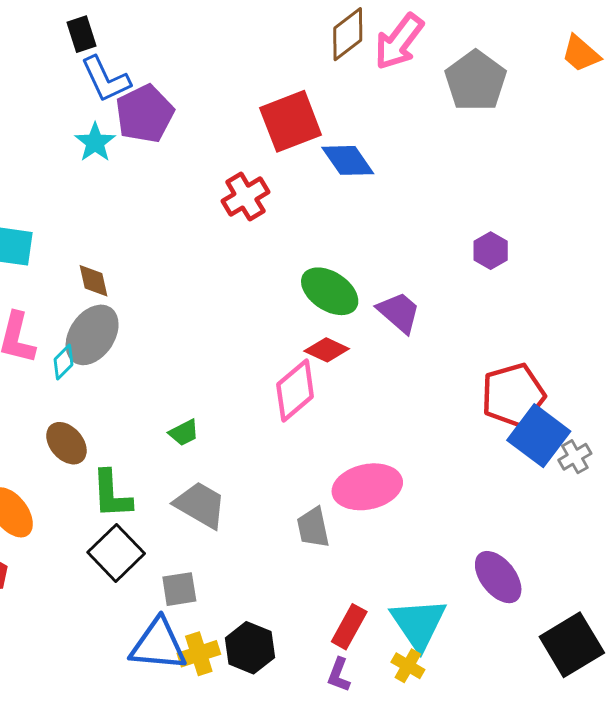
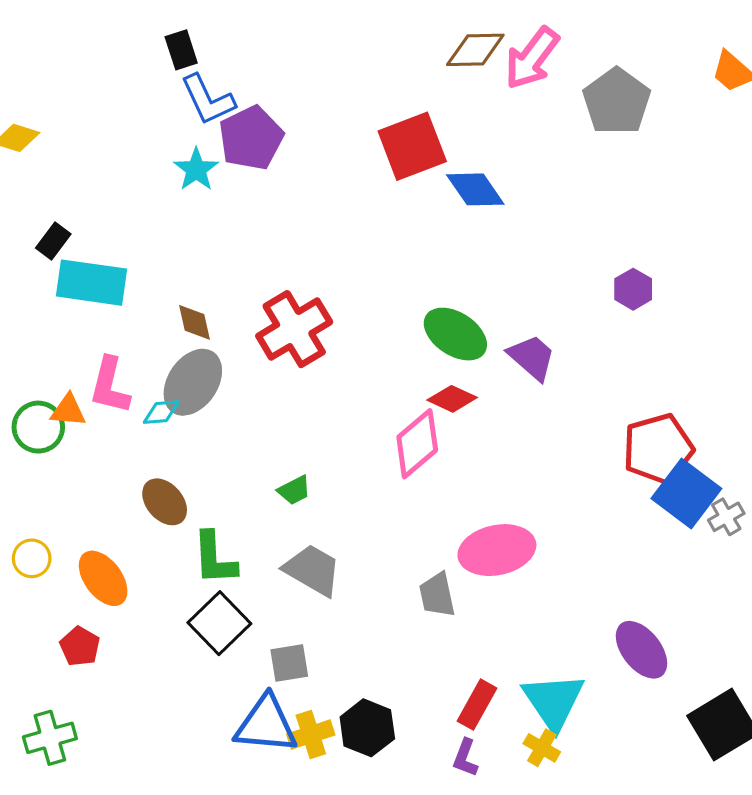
brown diamond: (348, 34) -> (475, 50), turned 36
red cross: (245, 197) -> (294, 329), moved, size x1.4
cyan diamond: (63, 362) -> (161, 412), turned 40

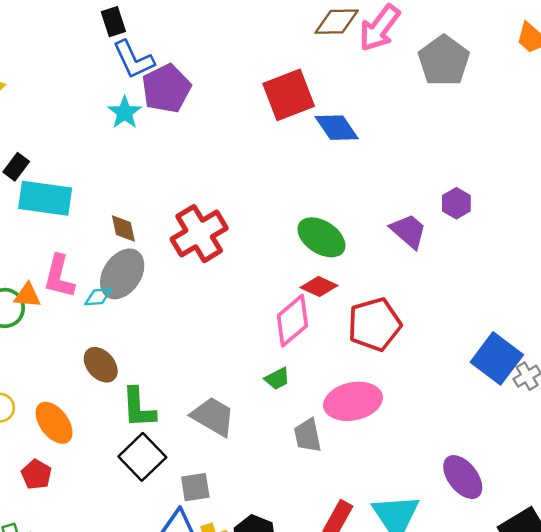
purple trapezoid: (532, 357) -> (409, 231), moved
red pentagon: (658, 449) -> (374, 324), moved
green trapezoid: (294, 490) -> (277, 379), moved

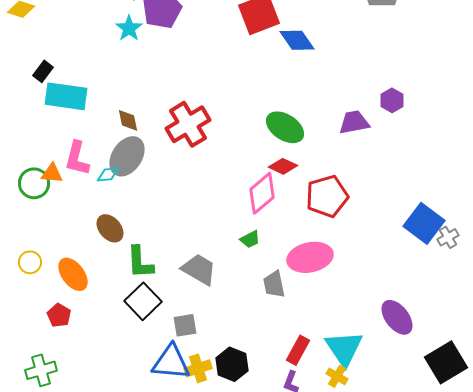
purple trapezoid: (409, 231) -> (354, 122), turned -52

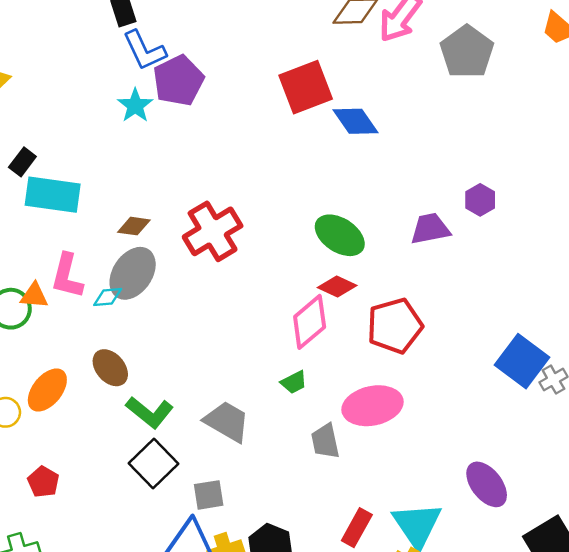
brown diamond: (128, 120) -> (134, 226), turned -70
green L-shape: (140, 262) -> (150, 412), turned -48
orange ellipse: (73, 274) -> (47, 390), moved, turned 76

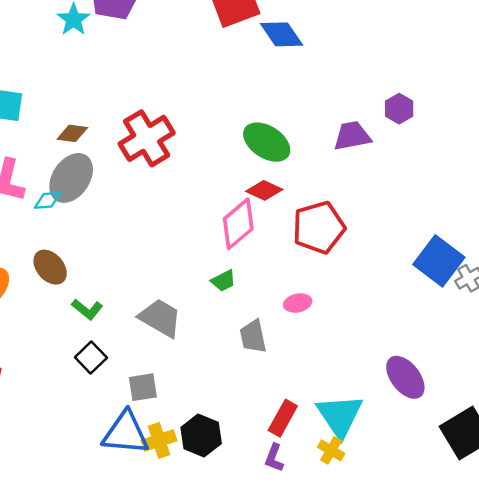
pink ellipse: (373, 406) -> (298, 303), size x0.5
green L-shape: (150, 412) -> (87, 309), size x0.7
black square: (154, 463) -> (91, 357), size x0.7

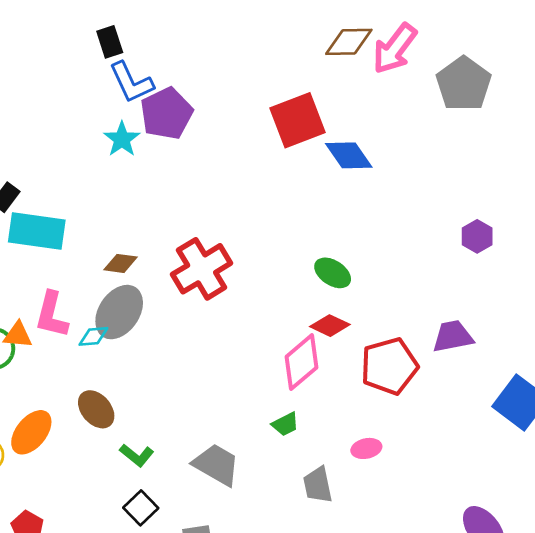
purple trapezoid: (352, 136) -> (453, 336), moved
green ellipse: (267, 142) -> (333, 273), size x0.7

